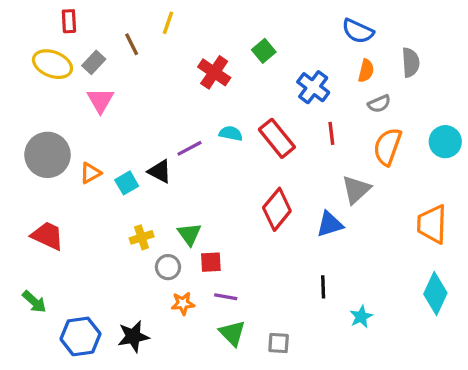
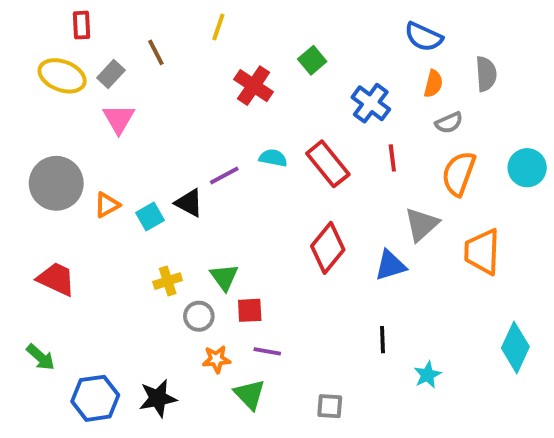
yellow line: (168, 23) -> (218, 27), moved
orange trapezoid: (432, 224) -> (482, 252), moved
green triangle: (232, 333) -> (250, 394), moved

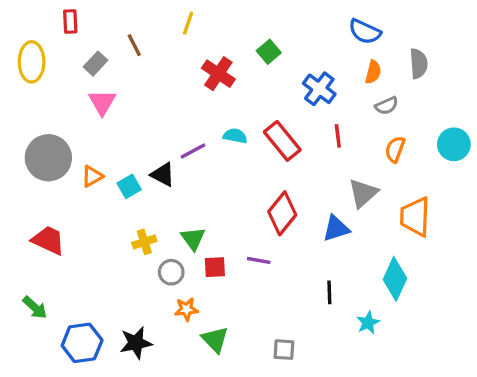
yellow ellipse: (62, 76) -> (32, 62), moved, turned 69
orange semicircle: (459, 174) -> (395, 149), size x0.7
cyan diamond: (515, 347) -> (395, 279), moved
purple line: (267, 351) -> (259, 260), moved

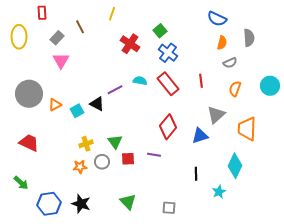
blue cross: (319, 89) -> (168, 53), moved
orange star: (186, 309) -> (80, 167), moved
black star: (136, 343) -> (81, 204), turned 30

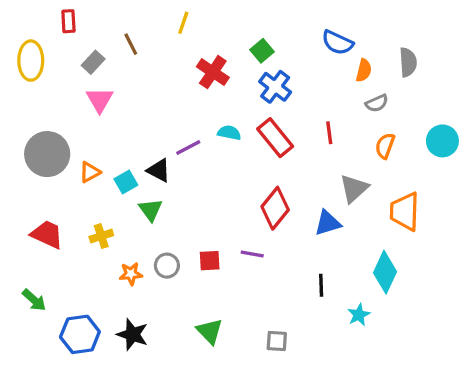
blue semicircle: (217, 19) -> (337, 43), moved
green triangle: (115, 142) -> (150, 210), moved
yellow cross: (86, 144) -> (101, 236), moved

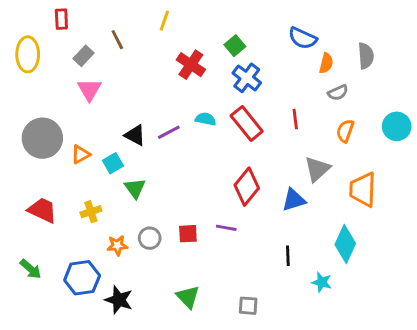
black triangle: (159, 170) -> (135, 135), moved
cyan star: (359, 315) -> (322, 282), turned -30
blue hexagon: (80, 334) -> (82, 278), moved

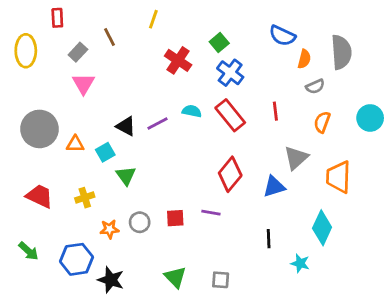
gray semicircle: (366, 56) -> (341, 52), size x1.4
orange triangle: (81, 154) -> (75, 144), turned 30
gray square: (248, 306) -> (221, 280), moved

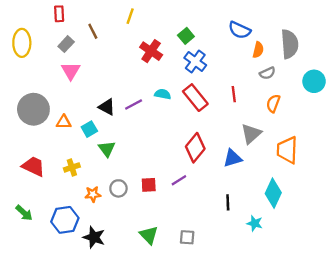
red rectangle: (57, 18) -> (59, 14), moved
cyan circle: (370, 118) -> (314, 81), moved
purple line: (211, 213) -> (179, 180), turned -42

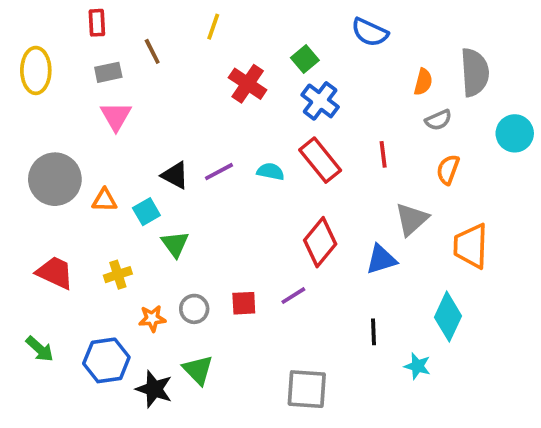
blue semicircle: (240, 30) -> (370, 32), moved
gray rectangle: (66, 44) -> (108, 72), turned 35
cyan semicircle: (163, 94) -> (270, 172), moved
green triangle: (149, 235) -> (198, 370), moved
gray square: (187, 237) -> (307, 389), size x1.6

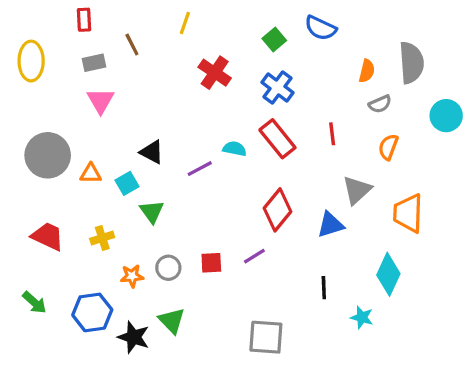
green square: (305, 59) -> (274, 40), moved
purple line: (219, 172) -> (200, 169), moved

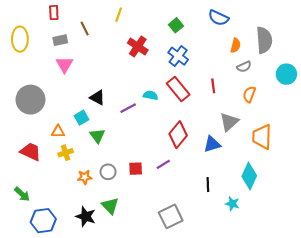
blue semicircle: (320, 28) -> (218, 18), moved
orange triangle: (91, 173) -> (58, 131), moved
blue hexagon: (92, 312) -> (43, 221), moved
gray square: (266, 337) -> (171, 216), turned -30

